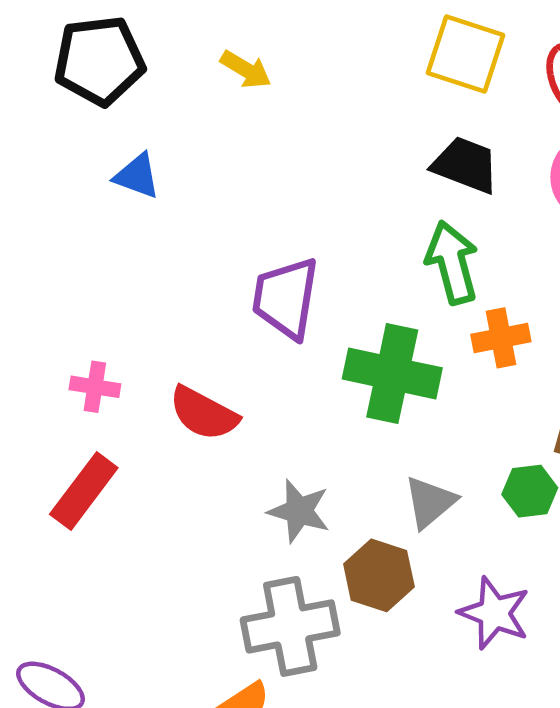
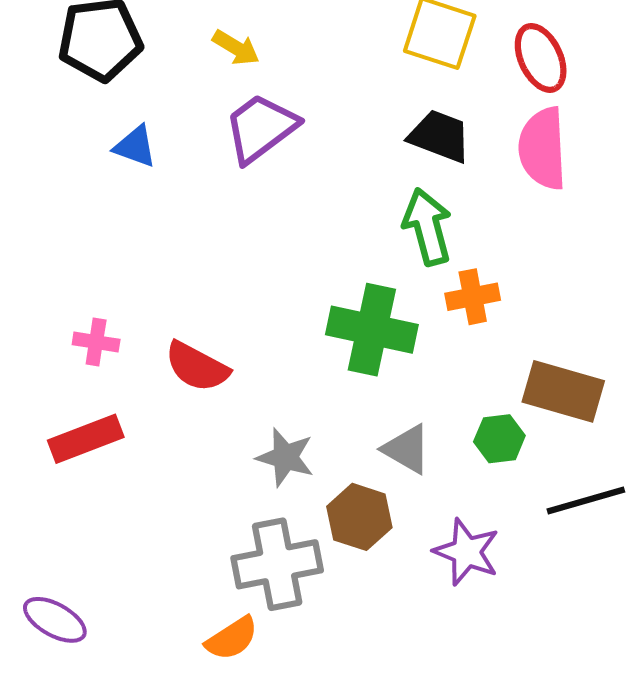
purple trapezoid: (286, 298) -> (261, 128), moved, turned 44
red rectangle: (84, 491) -> (86, 439), turned 32
gray triangle: (430, 502) -> (407, 449), turned -50

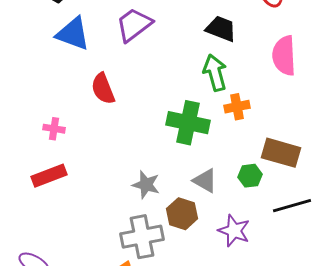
blue triangle: (135, 146) -> (73, 34), size x1.6
pink semicircle: (543, 149) -> (284, 56), moved
red semicircle: (197, 367) -> (103, 89), moved, turned 40

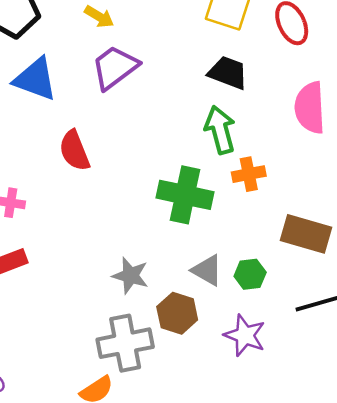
green hexagon: (250, 176) -> (250, 274), moved

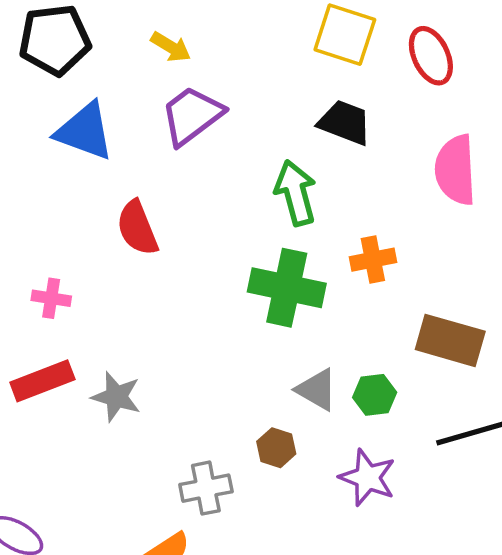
green arrow: (220, 130) -> (296, 193), moved
gray star: (130, 276) -> (116, 397), moved
brown hexagon: (177, 313) -> (276, 448), size x0.7
gray cross: (125, 343) -> (206, 488), size x0.7

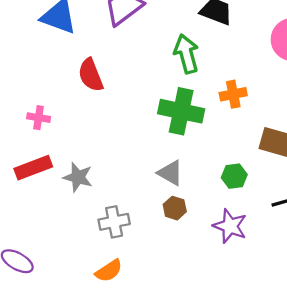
gray triangle: (317, 390) -> (170, 173), moved
gray cross: (206, 488) -> (114, 222), moved

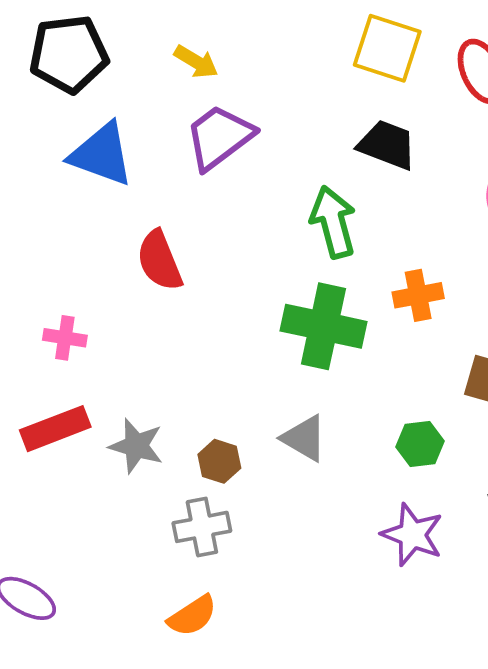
brown hexagon: (175, 208) -> (219, 461), moved

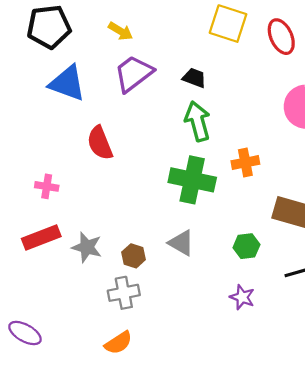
black trapezoid: (387, 145) -> (194, 78), moved, size x0.7
purple star: (412, 535) -> (242, 297), size x0.7

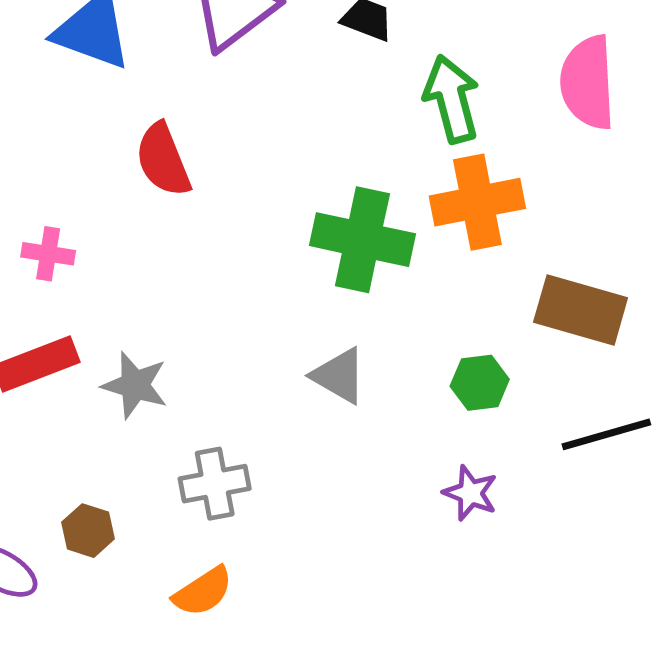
green arrow: (198, 121) -> (452, 99), moved
orange cross: (245, 163) -> (477, 202), size x1.5
brown hexagon: (134, 256) -> (88, 531), moved

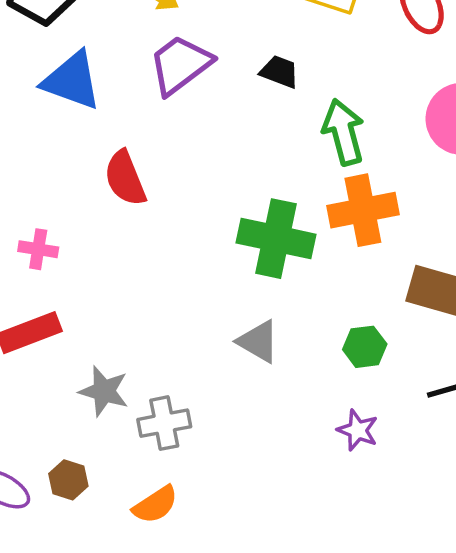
gray star: (135, 385) -> (104, 391), moved
brown hexagon: (88, 531) -> (68, 480), moved

